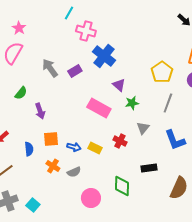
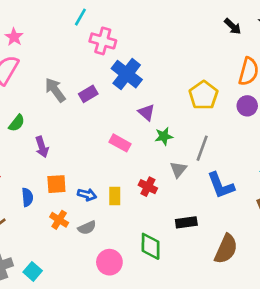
gray line: (168, 103) -> (202, 148), moved
pink rectangle: (99, 108) -> (120, 143), size x0.7
yellow rectangle: (95, 148) -> (115, 196), turned 64

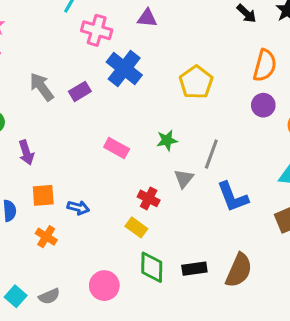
yellow pentagon: (204, 95) -> (196, 82), moved
purple triangle: (147, 112) -> (147, 18), moved, turned -36
yellow rectangle: (115, 196) -> (136, 227), moved, turned -54
black rectangle: (186, 222) -> (194, 269), moved
gray semicircle: (87, 228) -> (49, 296), moved

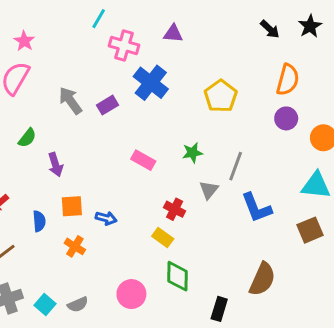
black rectangle: (194, 269) -> (219, 309), moved, turned -65

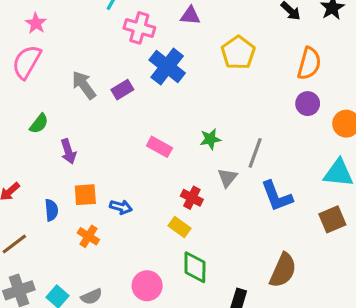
yellow pentagon: (221, 96) -> (238, 53), moved

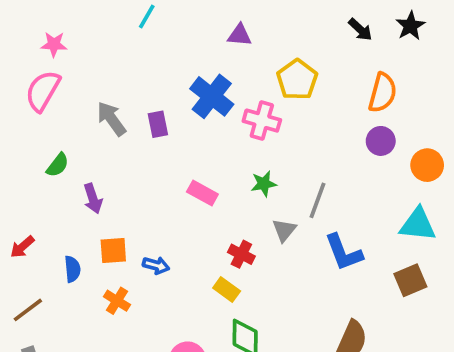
pink star: (36, 23) -> (54, 44), turned -30
pink cross: (139, 28) -> (262, 121), moved
purple rectangle: (122, 90) -> (158, 124), turned -70

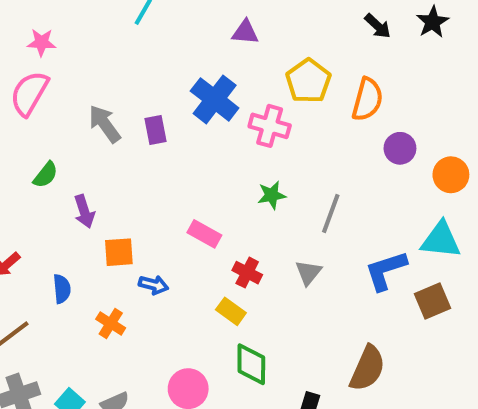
orange semicircle: (383, 93) -> (367, 99), moved
pink rectangle: (202, 193) -> (204, 234), moved
gray triangle: (284, 230) -> (308, 273), moved
orange square: (113, 251) -> (119, 252), moved
blue L-shape: (344, 252) -> (386, 271), moved, turned 93

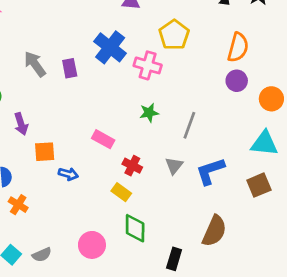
orange semicircle: (367, 99) -> (238, 47), moved
blue L-shape: (386, 271) -> (210, 171), moved
orange cross: (111, 323) -> (18, 205), moved

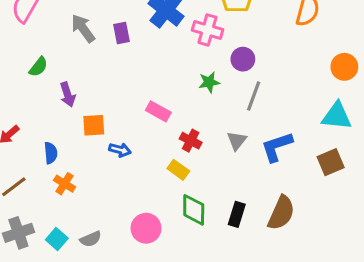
purple circle: (237, 81) -> (243, 59), moved
black rectangle: (174, 259) -> (237, 214), moved

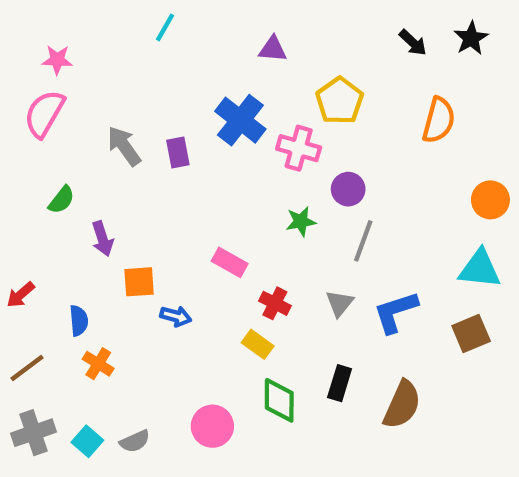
black rectangle: (237, 214) -> (340, 383), moved

